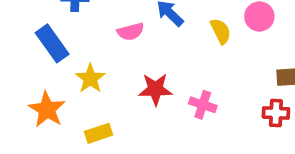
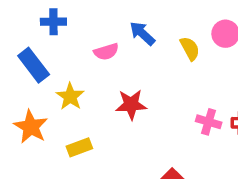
pink cross: (203, 105) -> (209, 122), moved

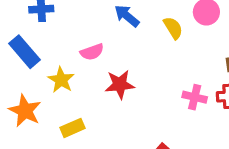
pink semicircle: (106, 52) -> (92, 52), moved

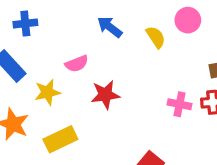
yellow star: (61, 80) -> (47, 92), turned 30
yellow rectangle: (72, 128) -> (60, 139), size x1.4

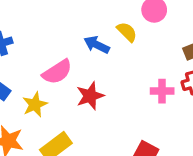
blue arrow: (110, 27) -> (97, 45), moved
pink semicircle: (77, 64) -> (57, 72), size x1.4

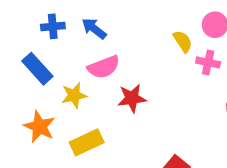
blue arrow: (97, 45) -> (94, 29), moved
pink cross: (162, 91) -> (208, 62), moved

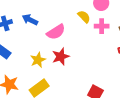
pink semicircle: (104, 67) -> (56, 32), moved
yellow star: (74, 95) -> (38, 60), moved

